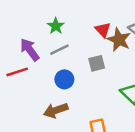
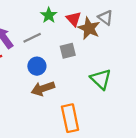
green star: (56, 26) -> (49, 15), moved
brown arrow: (56, 110) -> (43, 89), moved

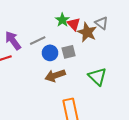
green star: (49, 15) -> (62, 20), moved
blue circle: (37, 66) -> (50, 53), moved
brown arrow: (43, 89) -> (55, 76), moved

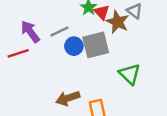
gray square: (69, 52) -> (96, 45), size x1.6
brown arrow: (55, 76) -> (68, 98), moved

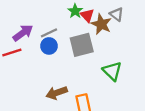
purple arrow: (30, 32) -> (23, 33), turned 90
blue circle: (74, 46) -> (49, 46), moved

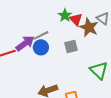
purple arrow: (23, 33) -> (25, 43), moved
gray square: (82, 45) -> (71, 46), size x0.6

